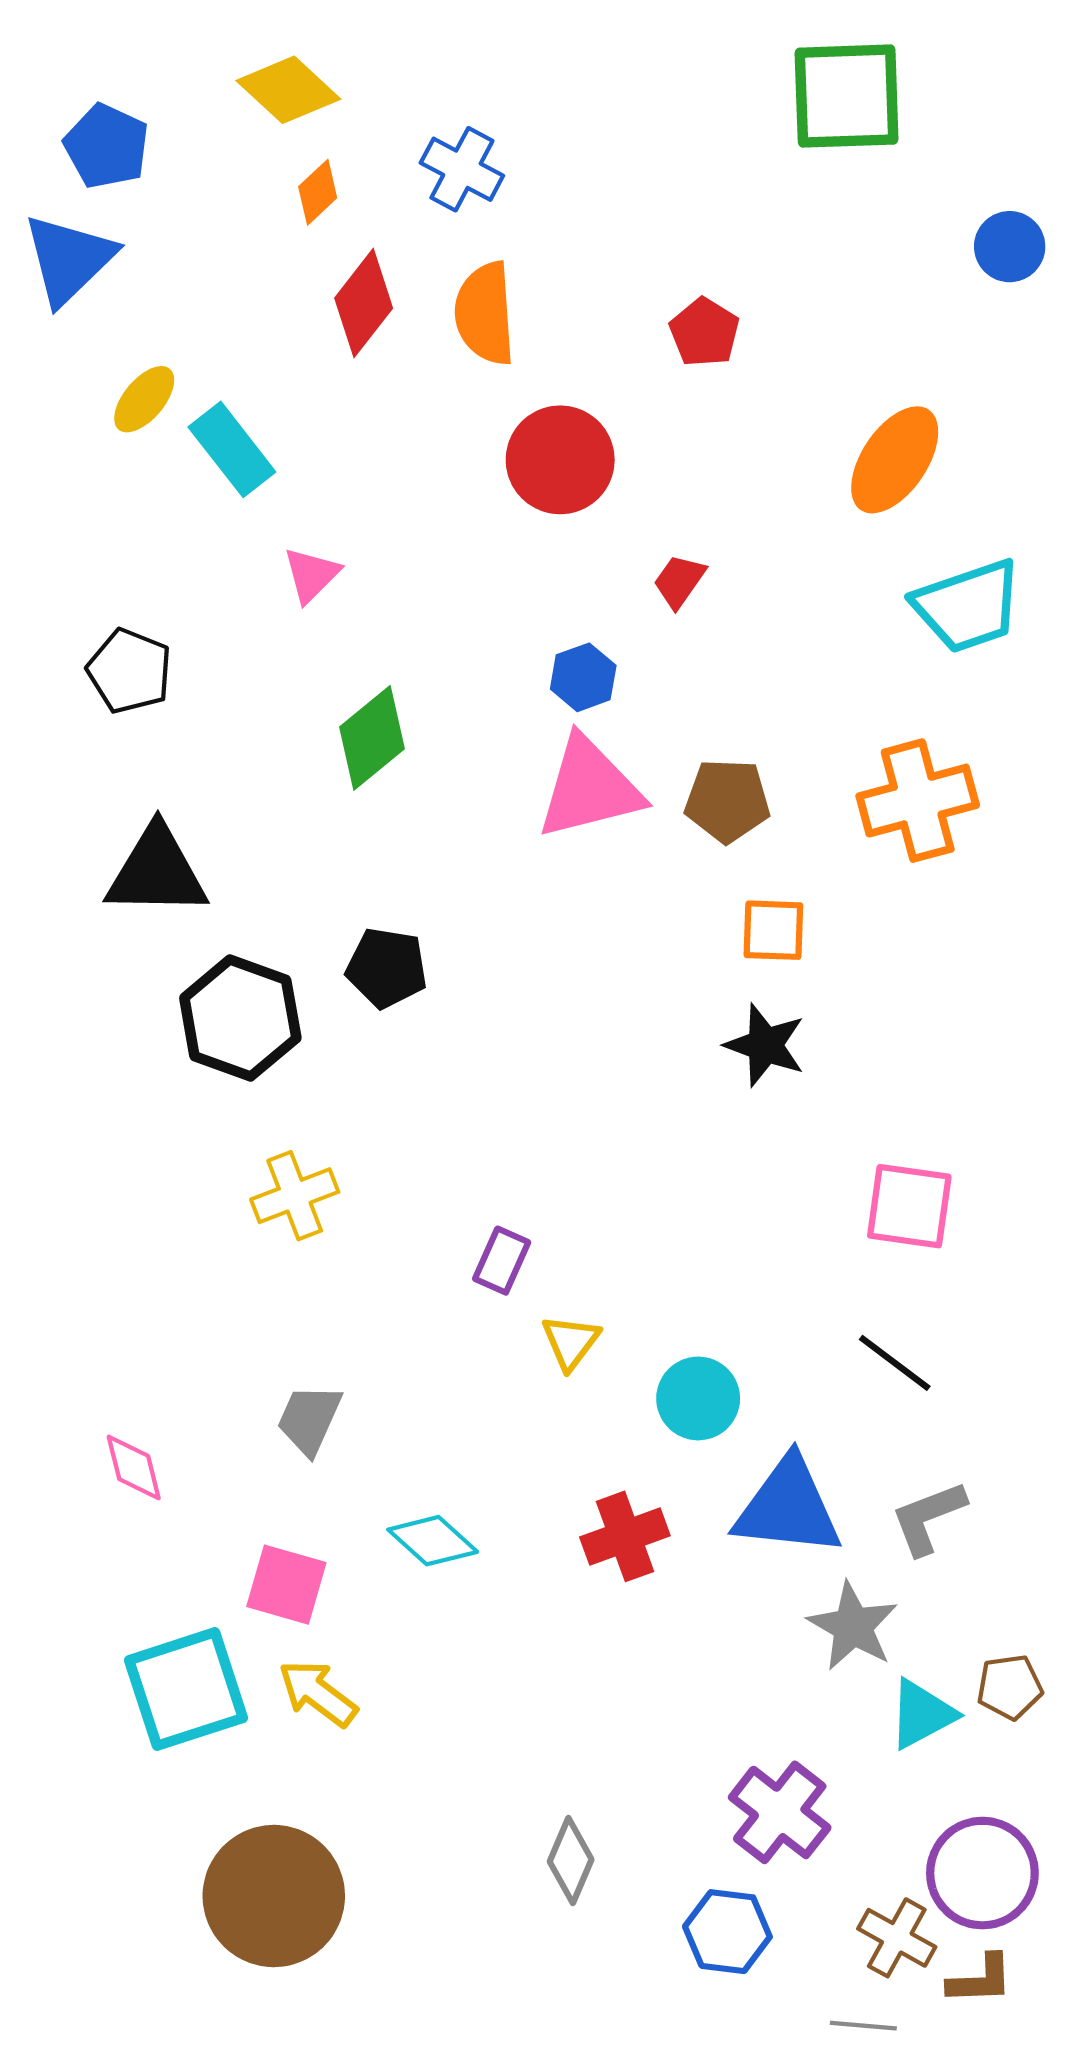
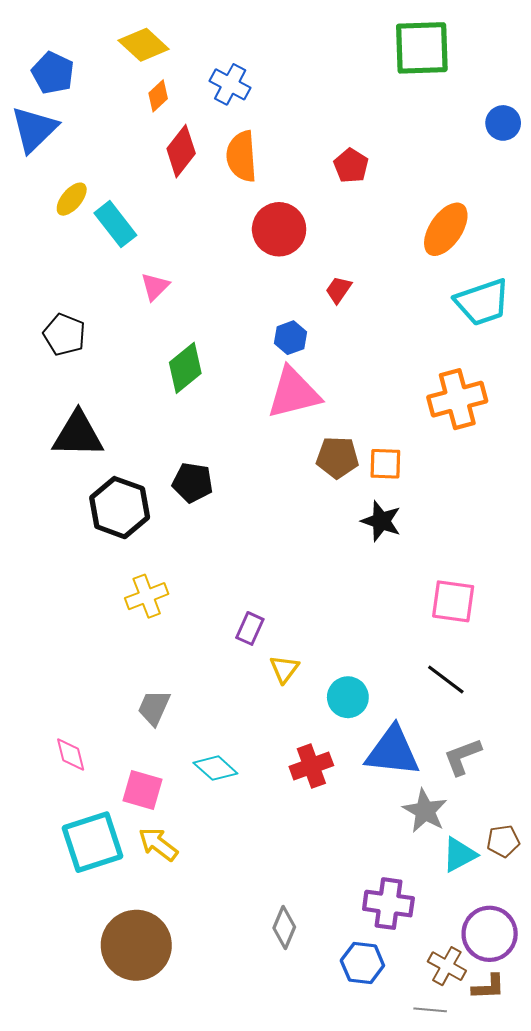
brown pentagon: (727, 801) -> (337, 458), moved
pink diamond: (134, 1467) -> (71, 755), moved
purple cross: (780, 1812) -> (388, 904), turned -30

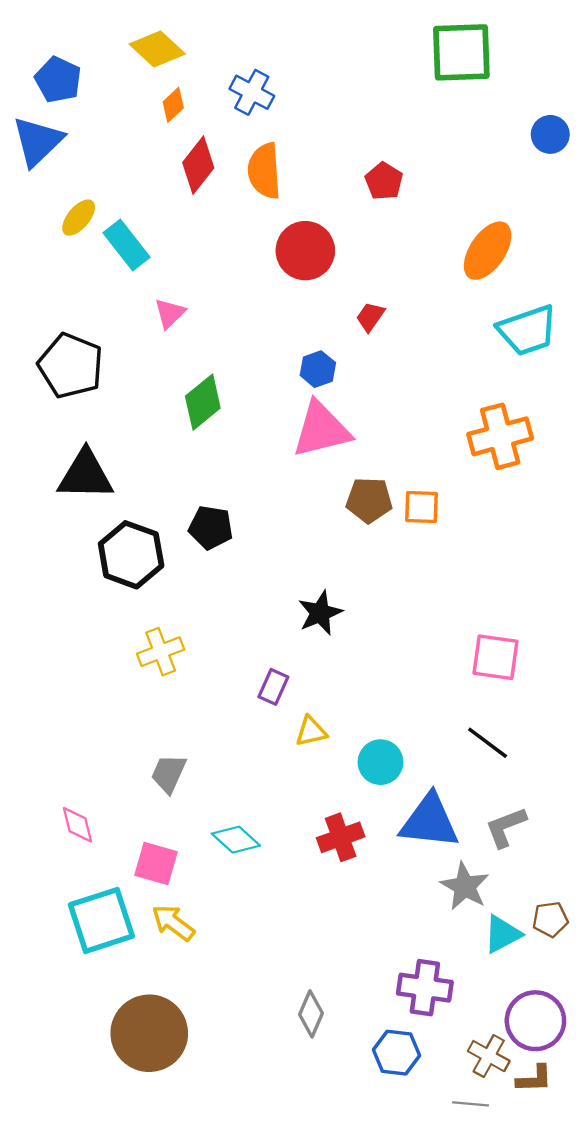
black pentagon: (64, 335) -> (71, 366), size x1.4
black star: (381, 521) -> (320, 613), moved, turned 30
yellow triangle: (284, 669) -> (311, 731), turned 40

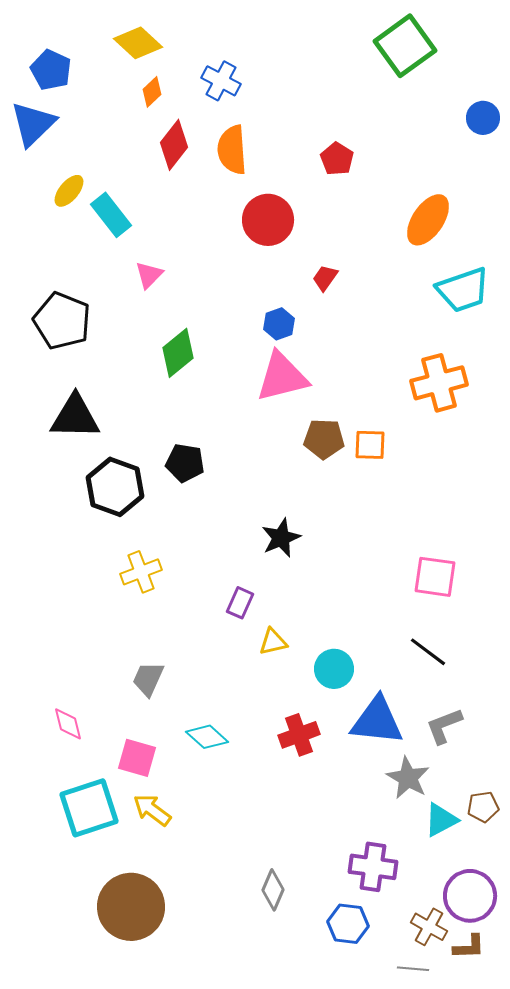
green square: (461, 52) -> (405, 46), turned -34

